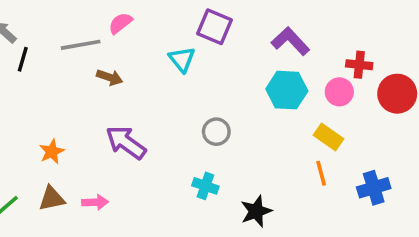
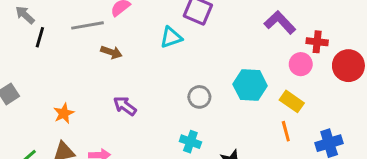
purple L-shape: (290, 41) -> (280, 22), moved
cyan triangle: (182, 59) -> (171, 37), turned 50
cyan hexagon: (287, 90) -> (250, 85), moved
purple arrow: (126, 143) -> (125, 106), size x0.7

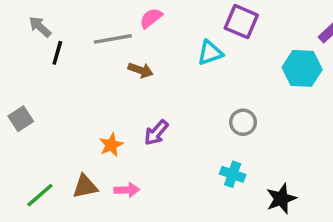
cyan hexagon: (250, 85) -> (302, 68), moved
purple arrow: (125, 106) -> (156, 133), turned -85
orange star: (64, 113) -> (111, 145), moved

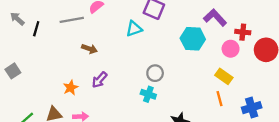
gray arrow: (40, 27) -> (17, 19), moved
brown arrow: (141, 70) -> (90, 49), moved
cyan cross: (233, 174) -> (148, 94), moved

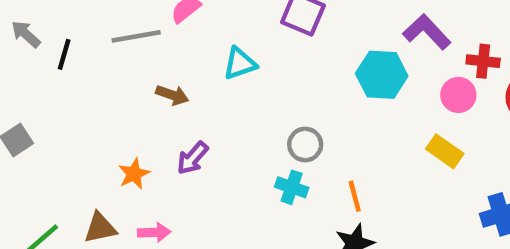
cyan triangle: (134, 29) -> (240, 63), moved
orange line: (219, 99) -> (355, 196), moved

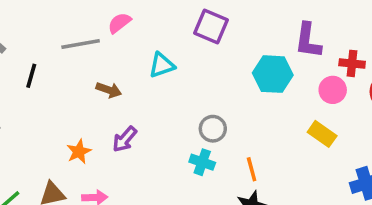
purple L-shape: (427, 32) -> (308, 41), turned -129
black line: (64, 54) -> (31, 76), moved

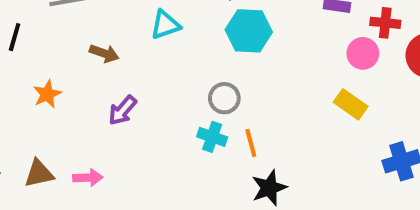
cyan hexagon: (273, 74) -> (249, 31), moved
orange star: (79, 152) -> (47, 94), moved
orange line: (252, 169) -> (251, 143), moved

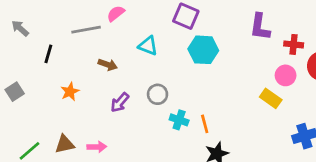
cyan triangle: (165, 25) -> (148, 46), turned 40
pink circle: (363, 53) -> (286, 75), moved
gray circle: (224, 98) -> (158, 94), moved

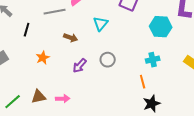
cyan triangle: (148, 46) -> (101, 24), turned 49
cyan hexagon: (203, 50) -> (161, 27), moved
cyan cross: (179, 120) -> (153, 60), moved, turned -32

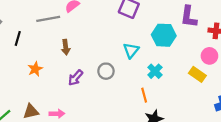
cyan triangle: (101, 24) -> (131, 50), moved
brown arrow: (71, 38) -> (66, 47), turned 64
cyan cross: (153, 60) -> (155, 71), turned -32

